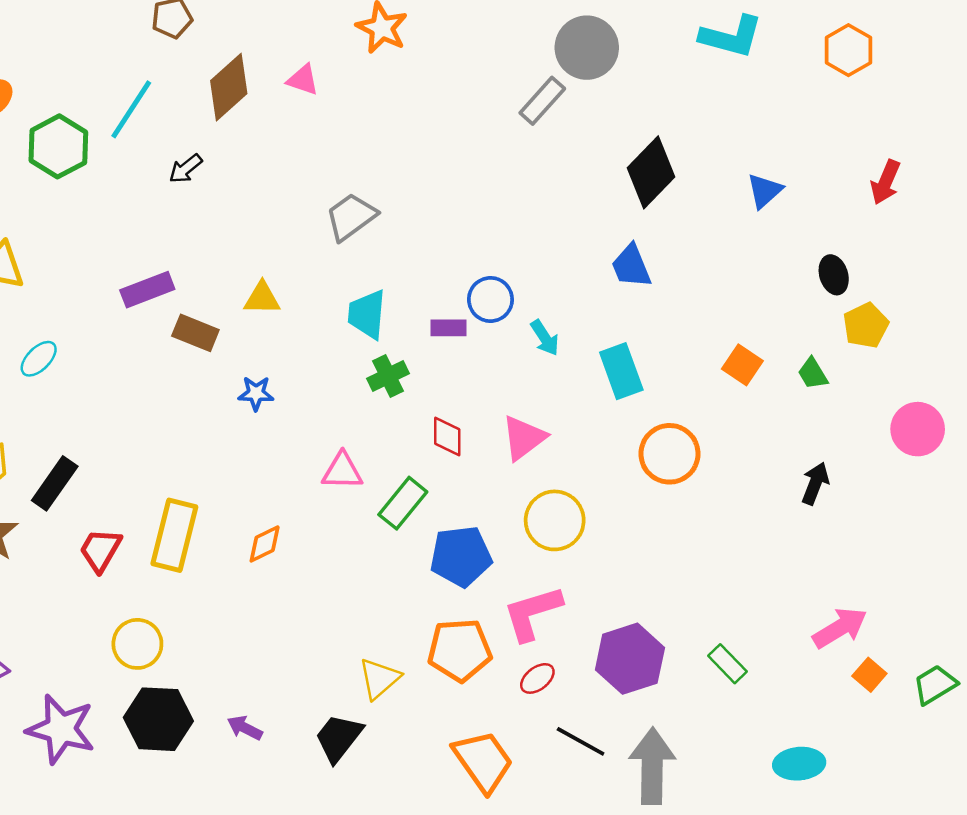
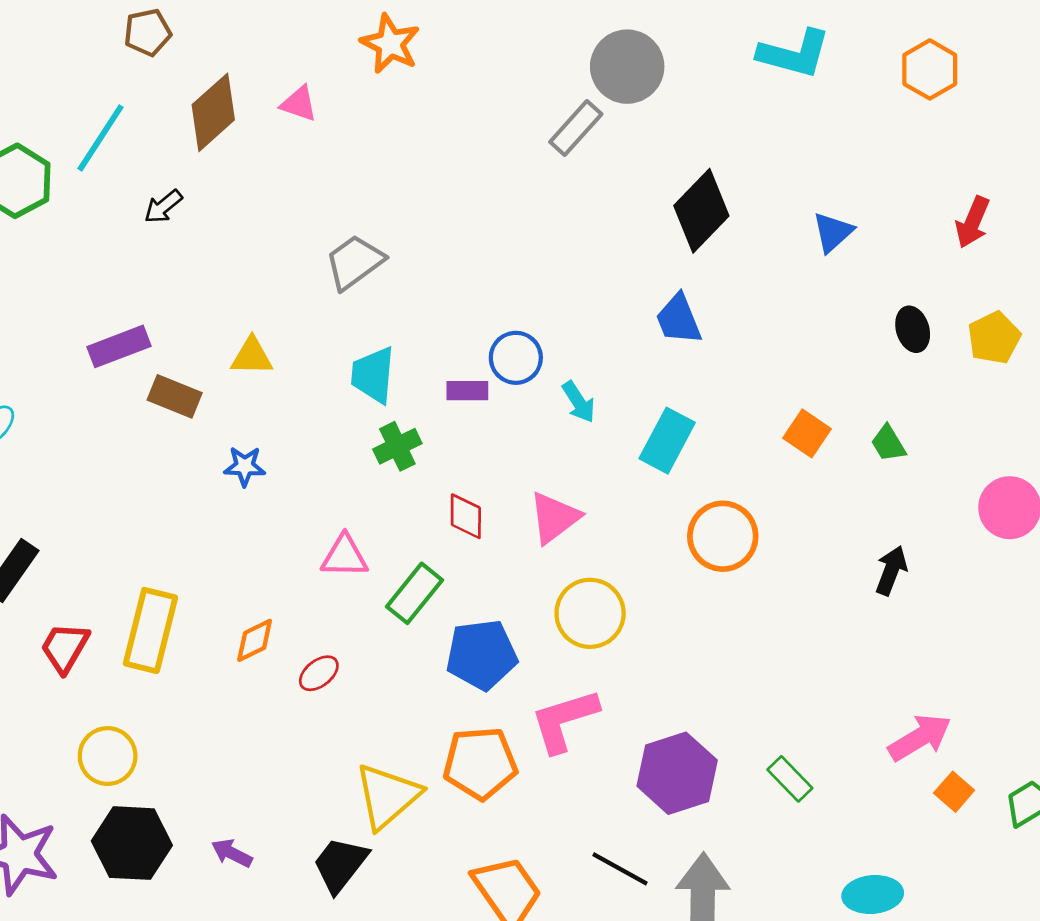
yellow pentagon: (866, 325) -> (994, 338), moved
cyan rectangle: (621, 371) -> (667, 441), turned 48
yellow triangle: (379, 678) -> (387, 796), size x1.4
red ellipse: (537, 678) -> (319, 673), moved

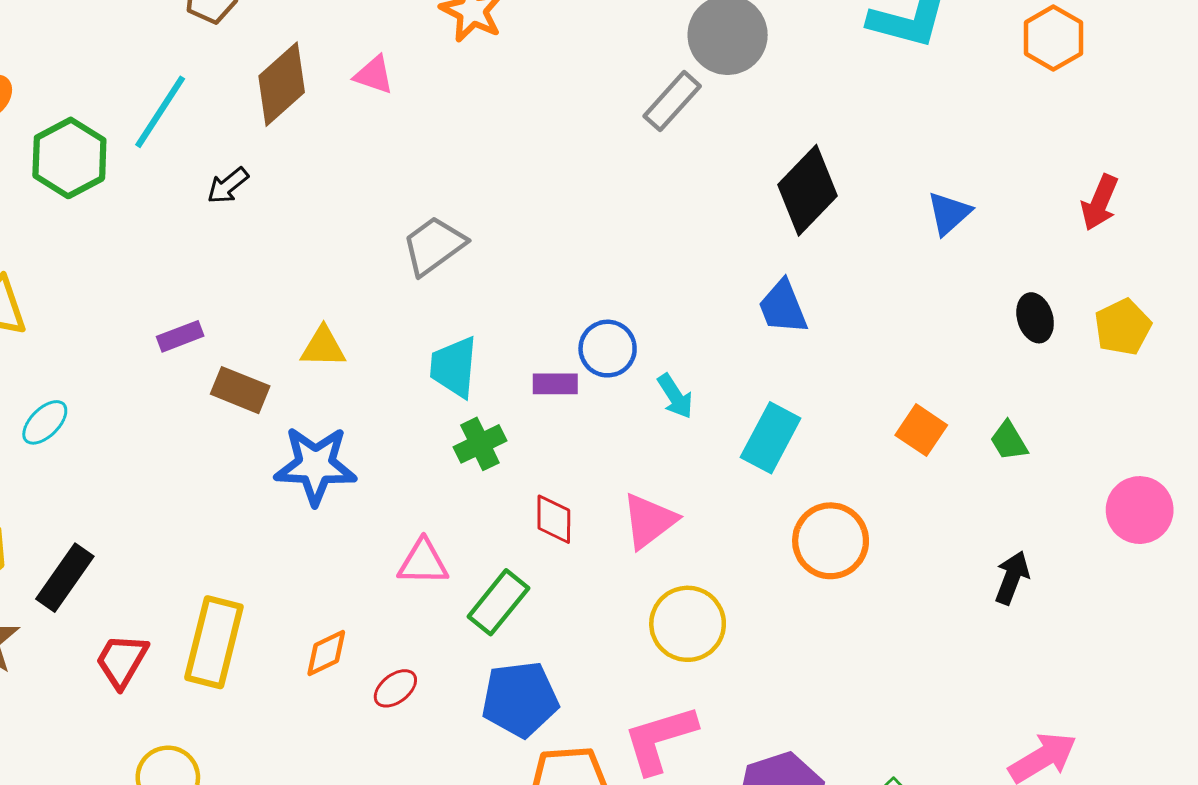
purple rectangle: (119, 346) -> (180, 336), size x0.7
blue star: (245, 466) -> (315, 465), size x1.8
blue pentagon: (482, 655) -> (520, 699), moved

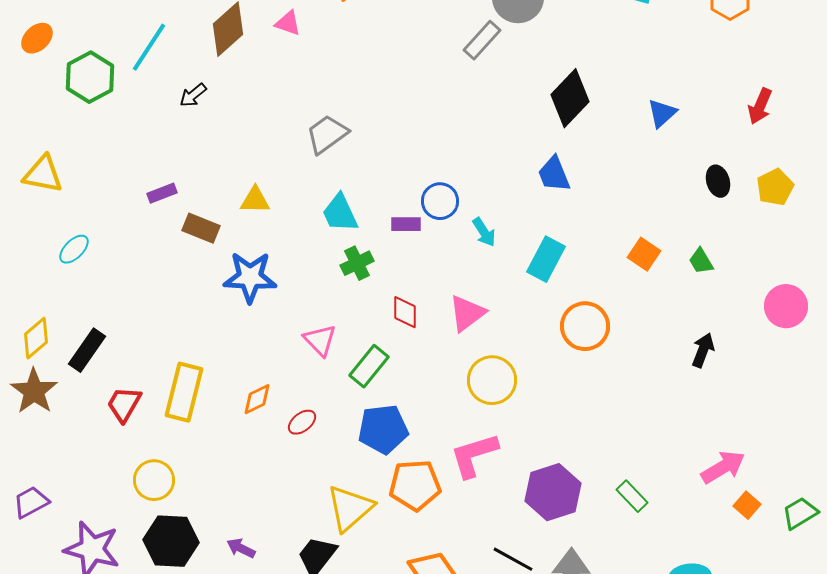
cyan trapezoid: (454, 367) -> (340, 213), turned -30
pink triangle: (423, 562) -> (320, 340), turned 45

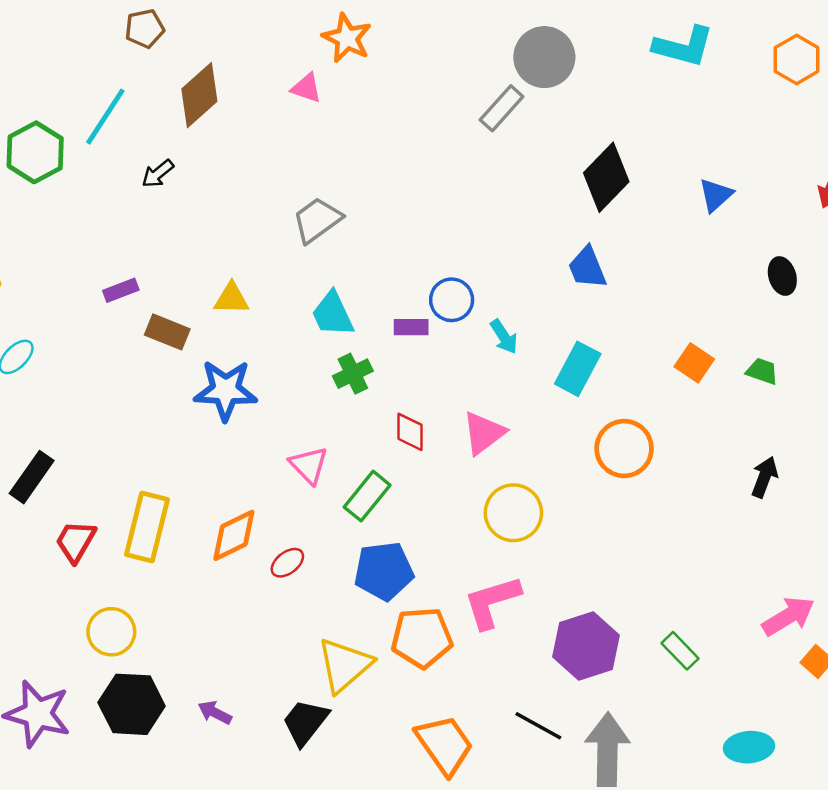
pink triangle: (288, 23) -> (306, 88), moved
green trapezoid: (701, 261) -> (762, 371), turned 140
orange diamond: (257, 399) -> (234, 535), size x1.4

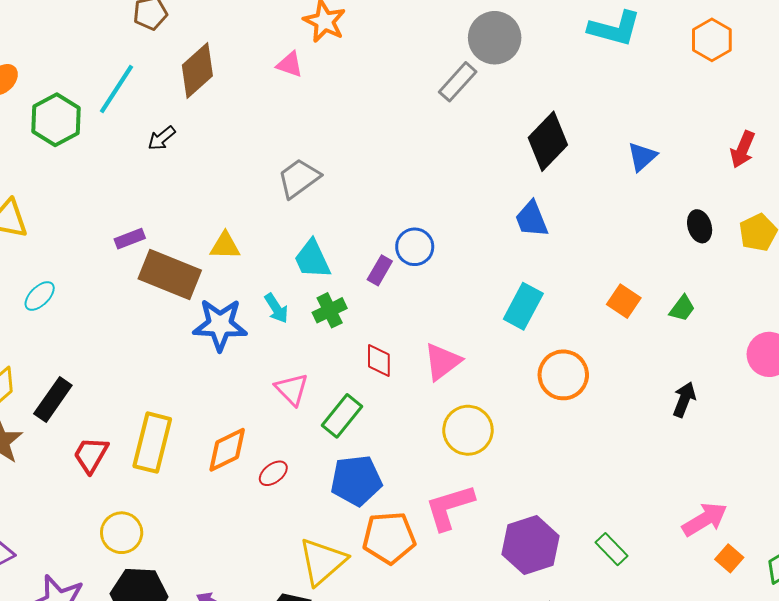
purple rectangle: (411, 327) -> (380, 270), turned -60
brown rectangle: (167, 332) -> (170, 274), size x1.6
cyan arrow: (504, 337) -> (276, 308), moved
green trapezoid: (762, 371) -> (682, 308), turned 108

